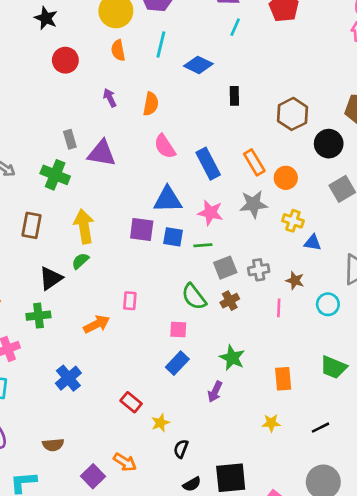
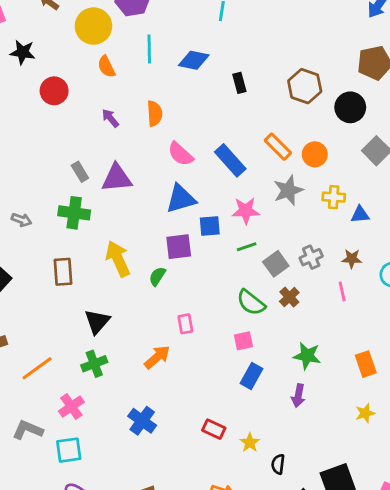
blue triangle: (168, 200) -> (181, 199), moved
blue square: (173, 237) -> (210, 226), moved
green semicircle: (80, 261) -> (157, 276), moved

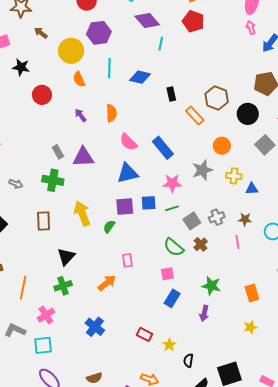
orange rectangle: (278, 147) -> (195, 115), moved
blue square: (210, 226) -> (149, 203), moved
orange line: (37, 368) -> (23, 288), turned -45

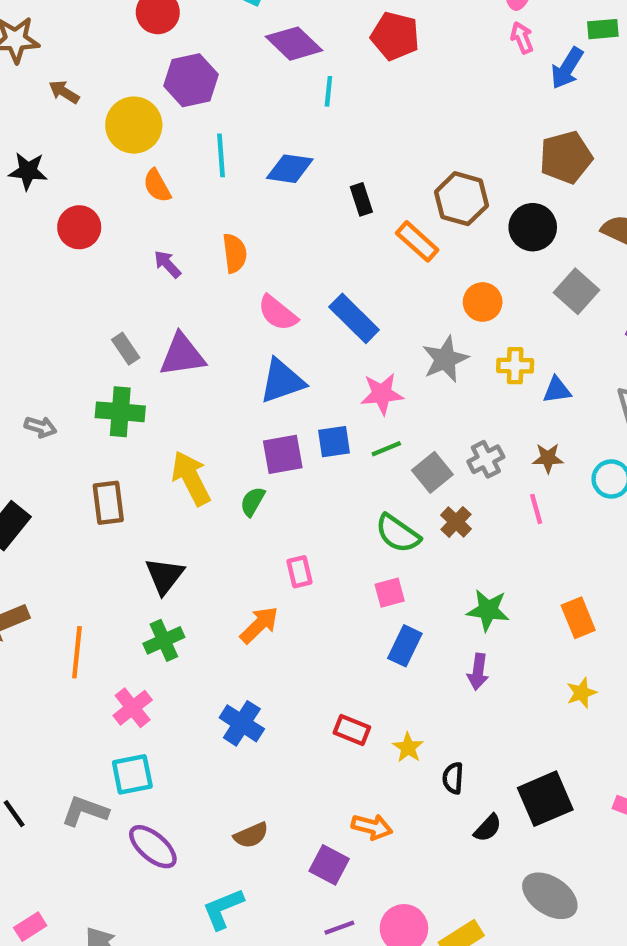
gray L-shape: (15, 330) -> (85, 811), moved

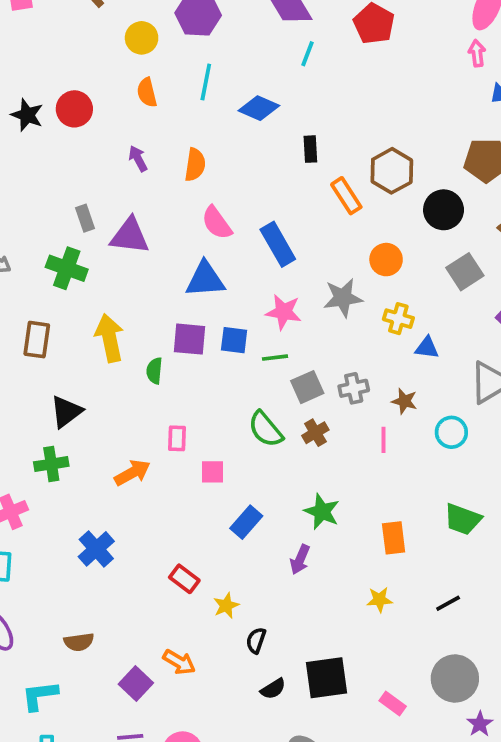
yellow circle: (134, 125) -> (142, 38), size x0.7
black star: (28, 171) -> (27, 115), moved
green semicircle: (253, 502) -> (154, 371), turned -40
pink square: (390, 593) -> (213, 472), moved

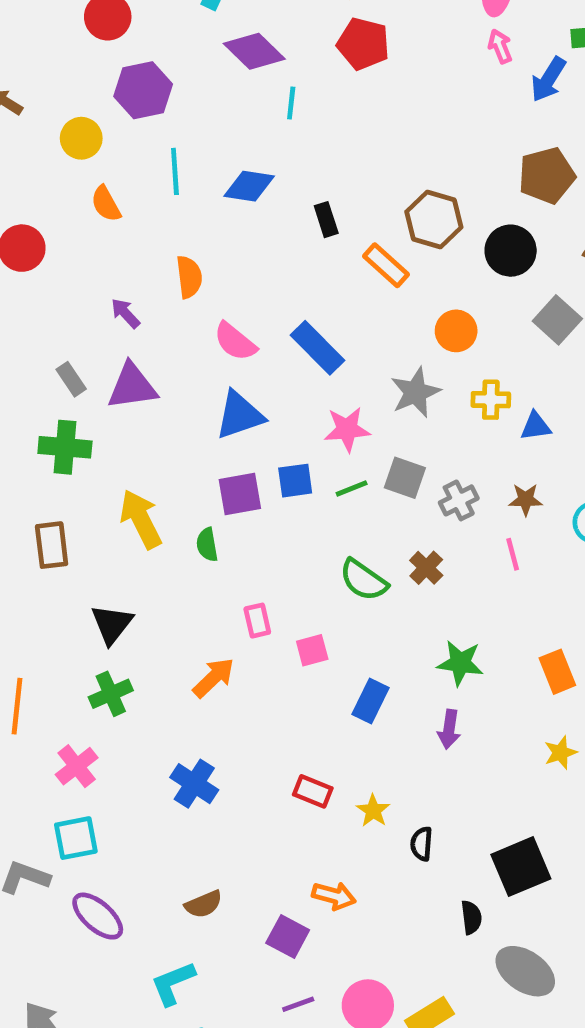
purple arrow: (138, 159) -> (125, 313), moved
gray square: (307, 387) -> (405, 478), moved, turned -32
black semicircle: (273, 689) -> (471, 917), moved, turned -50

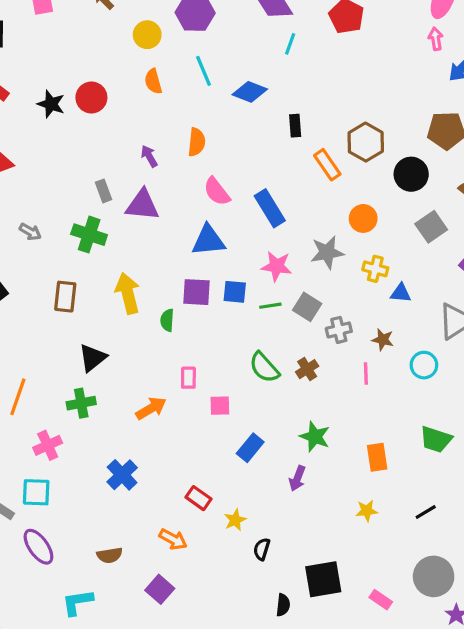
cyan line: (175, 171) -> (204, 71), turned -32
orange arrow: (334, 896) -> (173, 539), moved

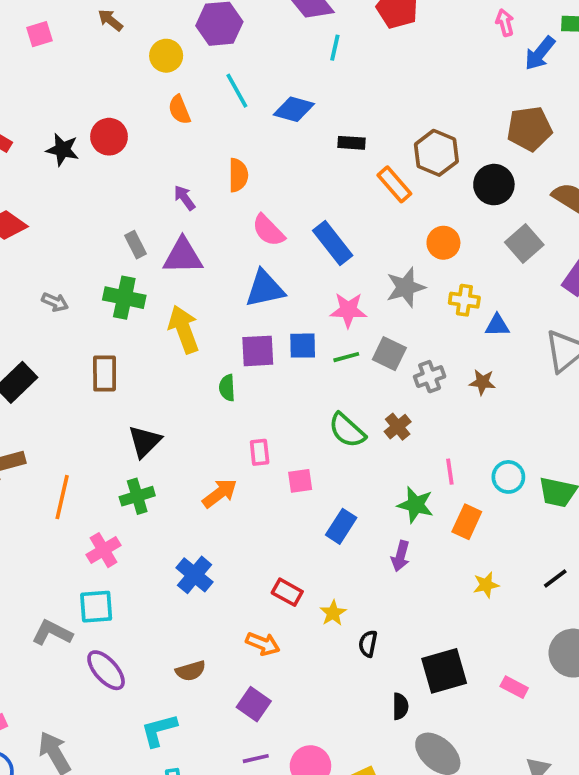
black rectangle: (295, 126) -> (352, 143), turned -75
yellow arrow: (128, 293) -> (184, 329), moved
cyan circle: (424, 365) -> (508, 477), moved
pink line: (366, 373) -> (450, 472), moved
orange rectangle: (377, 457) -> (467, 522), moved, turned 40

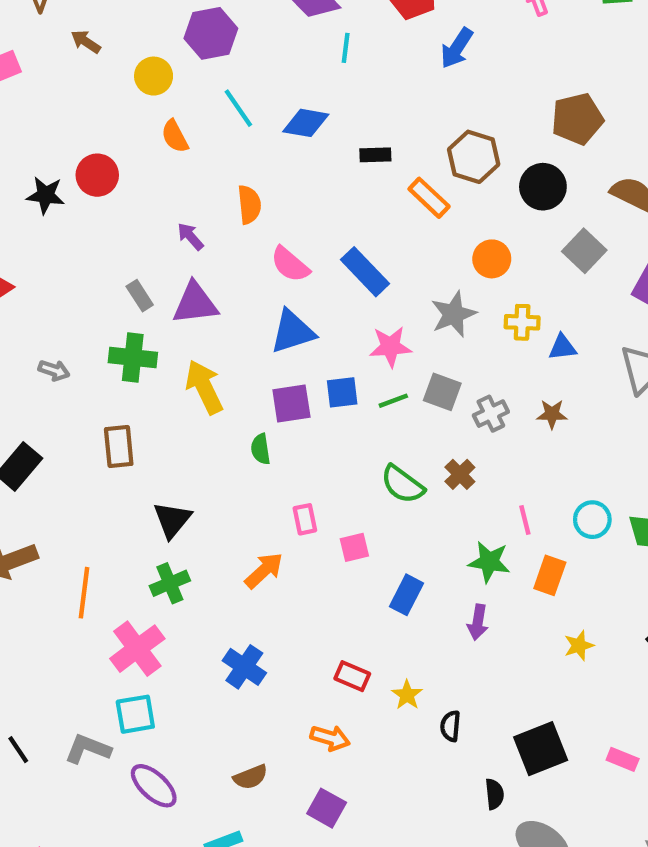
blue arrow: (540, 53) -> (457, 48), moved
pink cross: (103, 550) -> (137, 649), size x1.4

